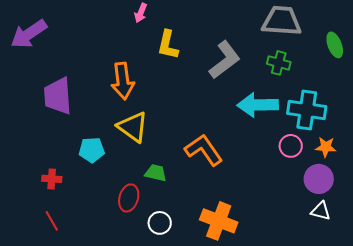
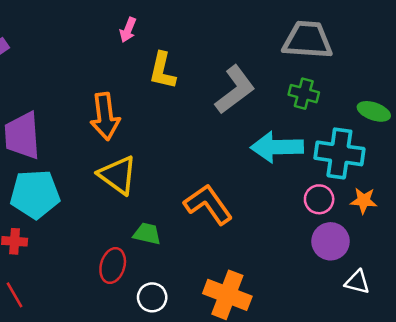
green ellipse: (335, 45) -> (374, 111), moved, turned -50
cyan pentagon: (92, 150) -> (35, 194), moved, size x1.5
purple circle: (319, 179) -> (330, 241), moved

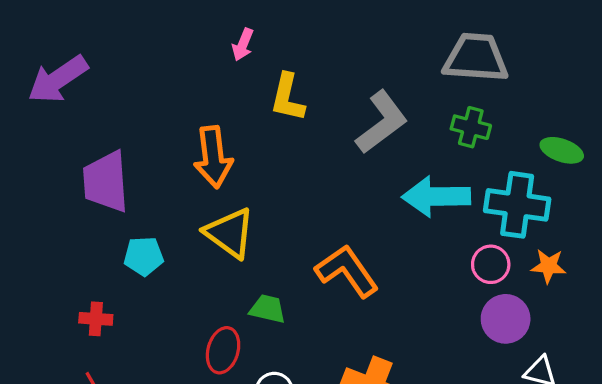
cyan pentagon: (35, 194) -> (144, 256), moved, size x0.6

